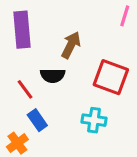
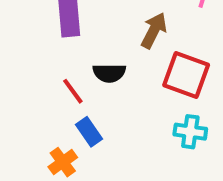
brown arrow: (71, 45) -> (154, 30), moved
cyan cross: (94, 120) -> (190, 132), moved

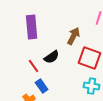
black semicircle: (109, 73) -> (52, 57), turned -35

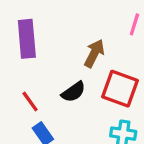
black semicircle: (52, 57) -> (73, 92), moved

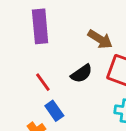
brown arrow: (94, 53) -> (100, 39), turned 95

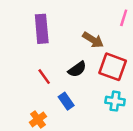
blue rectangle: (54, 111) -> (66, 101), moved

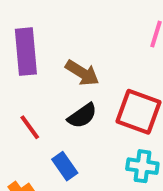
brown arrow: (93, 40) -> (82, 73), moved

